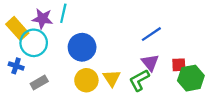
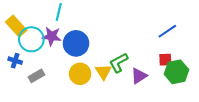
purple star: (42, 19) -> (52, 36), moved
blue line: (151, 34) -> (167, 31), moved
purple triangle: (150, 63) -> (139, 76), moved, turned 36
green L-shape: (139, 80) -> (119, 63), moved

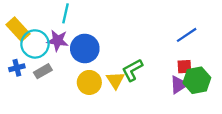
blue cross: (15, 61) -> (17, 68), turned -32
gray rectangle: (36, 76) -> (43, 71), moved
purple triangle: (139, 76) -> (179, 85), moved

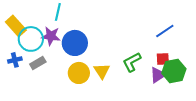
green L-shape: (132, 70) -> (132, 62), moved

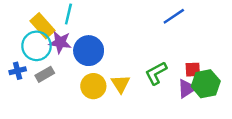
yellow rectangle: (16, 26) -> (42, 26), moved
blue line: (165, 31) -> (174, 16), moved

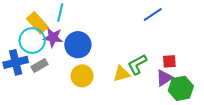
blue cross: (18, 71) -> (16, 62), size x1.6
yellow triangle: (121, 84) -> (122, 74), moved, turned 48
green hexagon: (206, 84) -> (181, 88), moved

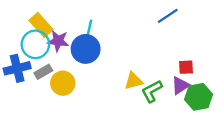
cyan line: (60, 12) -> (89, 30), moved
green L-shape: (137, 64) -> (152, 91), moved
yellow circle: (82, 76) -> (63, 83), moved

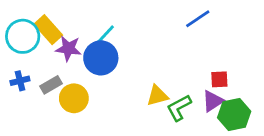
cyan line: (89, 30) -> (105, 35), turned 30
cyan circle: (35, 44) -> (23, 36), moved
blue cross: (17, 68) -> (20, 81), size x0.6

